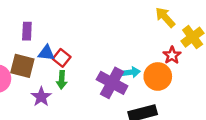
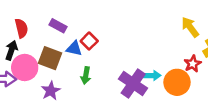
purple rectangle: (27, 31) -> (58, 26), turned -70
red square: (62, 58) -> (89, 41), moved
purple star: (41, 97) -> (51, 91), moved

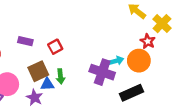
red square: (89, 41) -> (55, 47), turned 32
blue triangle: (74, 48) -> (47, 84), moved
brown square: (50, 58) -> (38, 71), moved, turned -30

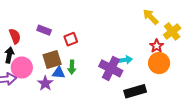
orange circle: (139, 61) -> (159, 63), moved

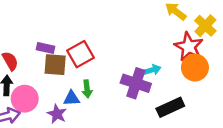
red square: (71, 39) -> (80, 54), size x1.5
red star: (157, 46) -> (189, 47), size x1.6
brown square: (52, 59) -> (55, 65), moved, turned 30

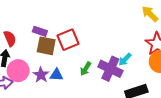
cyan arrow: (152, 70) -> (125, 59), turned 144
green arrow: (87, 89) -> (86, 69), moved, turned 32
purple star: (57, 114) -> (41, 75), moved

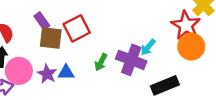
purple rectangle: (40, 31) -> (42, 21), turned 40

